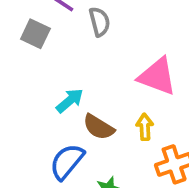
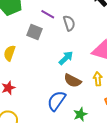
cyan arrow: (70, 101) -> (66, 58), moved

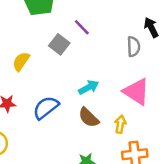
gray semicircle: (69, 23) -> (134, 47), moved
blue semicircle: (56, 101) -> (46, 108), moved

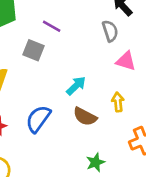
pink triangle: (136, 92) -> (126, 61), moved, size x0.7
yellow arrow: (120, 124) -> (118, 102), moved

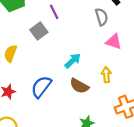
purple line: (52, 26) -> (54, 12), turned 32
gray square: (33, 50) -> (39, 31), turned 30

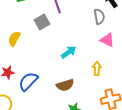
brown semicircle: (79, 86) -> (65, 85), moved, turned -54
blue semicircle: (41, 87) -> (28, 81), moved

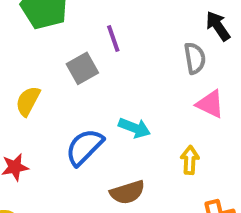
cyan arrow: (69, 52) -> (134, 128), turned 56
blue semicircle: (28, 81) -> (84, 147), moved

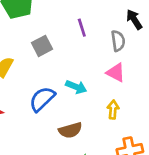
purple line: (113, 39) -> (82, 28), moved
pink triangle: (210, 104) -> (116, 73), moved

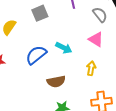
gray semicircle: (118, 41) -> (100, 15), turned -35

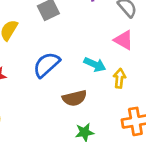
cyan arrow: (64, 48) -> (95, 64), moved

